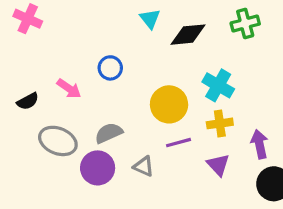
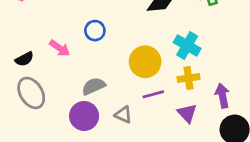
gray ellipse: (58, 141) -> (31, 93), moved, turned 36

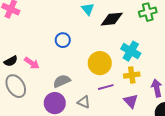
pink arrow: (60, 48) -> (32, 63), moved

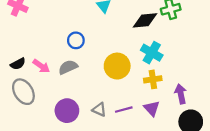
black diamond: (112, 19) -> (145, 20), moved
gray semicircle: (62, 81) -> (68, 67), moved
purple line: (106, 87) -> (124, 110), moved

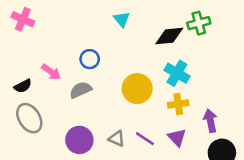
pink arrow: (41, 66) -> (51, 72), moved
purple line: (124, 110) -> (145, 139), turned 48

